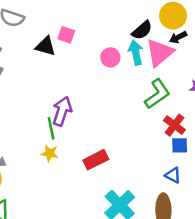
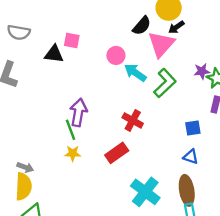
cyan arrow: (136, 53) -> (135, 73), moved, turned -35
red cross: (174, 125) -> (133, 120), moved

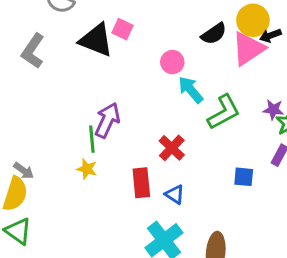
black arrow: (176, 27) -> (270, 35), moved
pink triangle: (161, 44) -> (248, 49), moved
black triangle: (54, 54) -> (96, 40), size x1.4
red rectangle: (117, 153) -> (141, 183), turned -75
blue triangle: (191, 157) -> (175, 194), moved

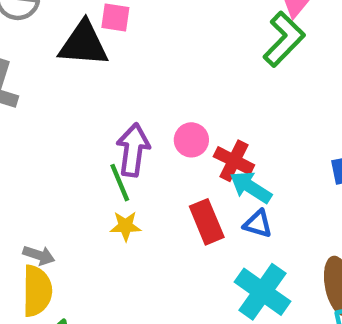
pink circle: (172, 62) -> (191, 140), moved
cyan arrow: (191, 90) -> (251, 187), moved
green L-shape: (224, 112) -> (284, 39), moved

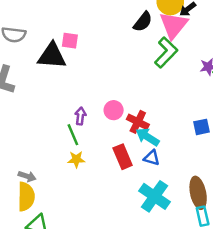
purple arrow: (133, 150) -> (80, 116), size x0.6

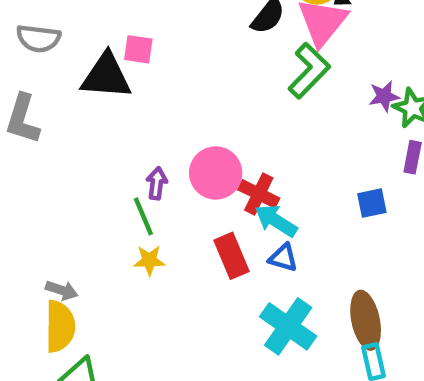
pink circle: (114, 110) -> (216, 173), size x1.5

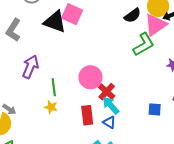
pink square: (138, 49) -> (72, 14), size x1.5
purple arrow: (157, 183) -> (30, 67), moved, size x1.6

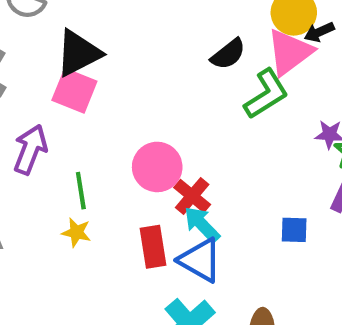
pink square: (72, 14) -> (74, 91), moved
black semicircle: (132, 15) -> (228, 54), moved
black triangle: (55, 22) -> (78, 53), turned -45
blue triangle: (109, 122) -> (200, 260), size x1.6

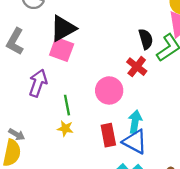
black semicircle: (228, 54) -> (146, 39), moved, turned -66
red cross: (192, 196) -> (137, 67), moved
cyan arrow: (202, 224) -> (135, 122), turned 55

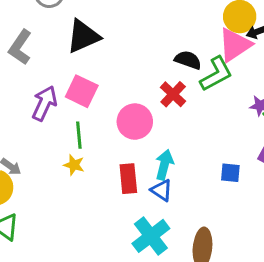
black semicircle: (146, 39) -> (188, 60), turned -60
pink square: (62, 49) -> (82, 91), moved
blue triangle: (135, 142) -> (162, 190), size x0.7

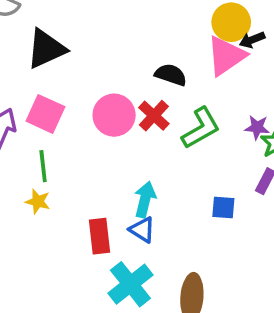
green L-shape: (216, 74) -> (201, 128), moved
pink circle: (135, 122) -> (114, 115), moved
red rectangle: (128, 179) -> (100, 236), moved

